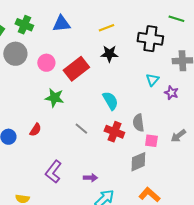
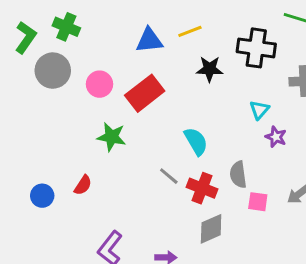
blue triangle: (61, 24) -> (149, 40), moved
black star: (109, 54) -> (210, 69), moved
purple star: (171, 93) -> (276, 137), moved
gray line: (81, 129) -> (169, 176), moved
gray diamond: (138, 162) -> (211, 229), moved

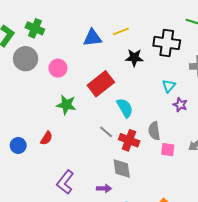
red rectangle: (145, 93) -> (101, 84), moved
gray diamond: (211, 229) -> (122, 168), moved, turned -75

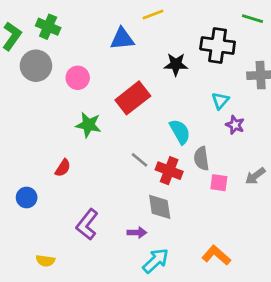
yellow line: (121, 31) -> (153, 15), moved
cyan semicircle: (125, 108) -> (180, 132), moved
blue circle: (18, 145) -> (27, 198), moved

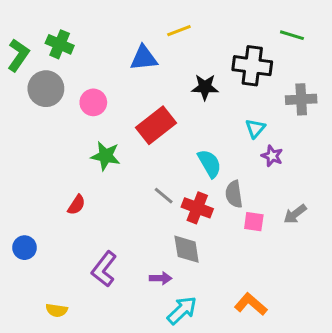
blue circle: (27, 198) -> (25, 248), moved

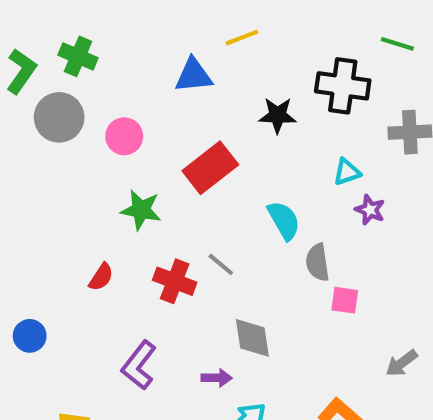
cyan triangle: (255, 128) -> (347, 172), turned 30
red cross: (197, 208) -> (175, 281), moved
gray arrow: (295, 214) -> (402, 363), moved

